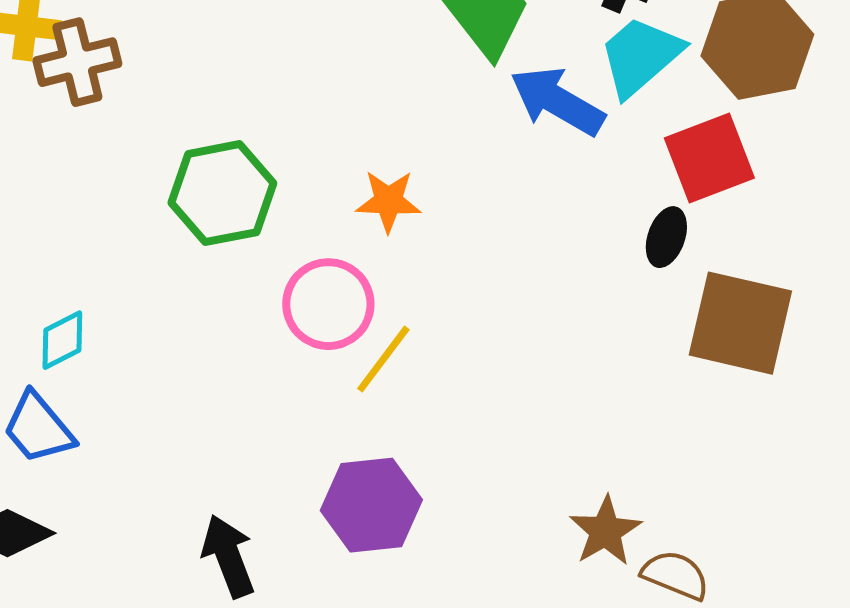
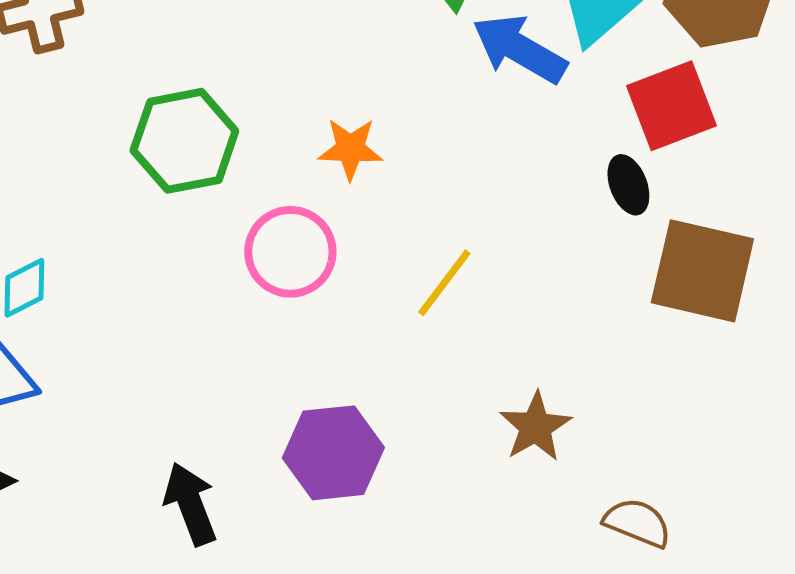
black ellipse: (666, 237) -> (628, 185), turned -40
yellow line: (383, 359) -> (444, 283), moved
brown star: (605, 531) -> (535, 427), moved

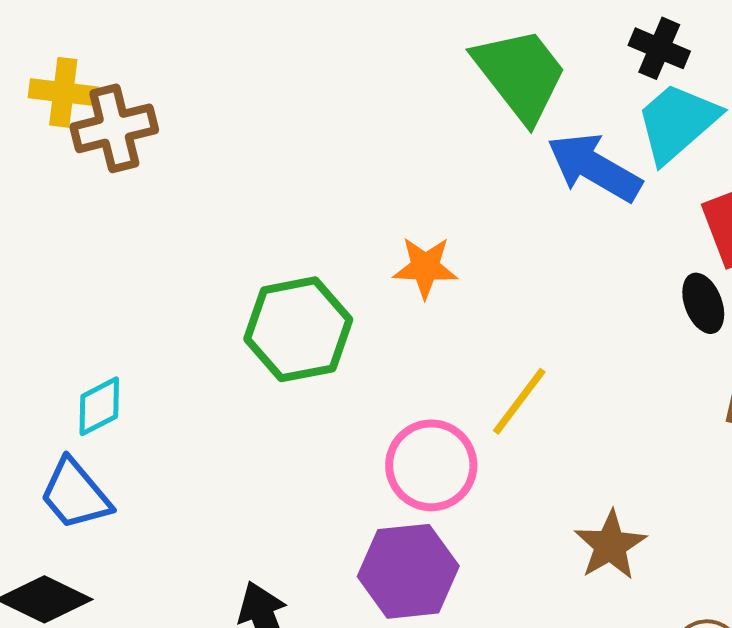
green hexagon: (184, 141) -> (298, 329), moved
pink circle: (290, 252) -> (431, 465), moved

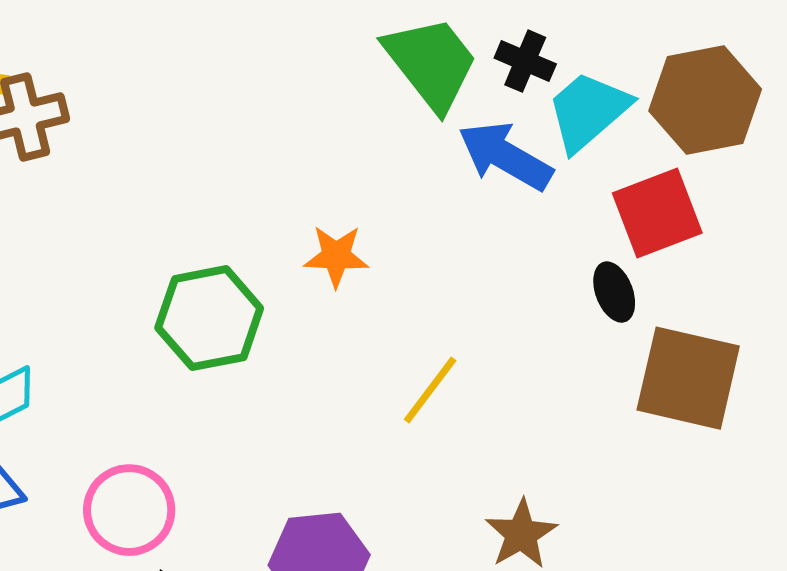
black cross: (659, 48) -> (525, 61), moved
pink circle: (431, 465) -> (129, 510), moved

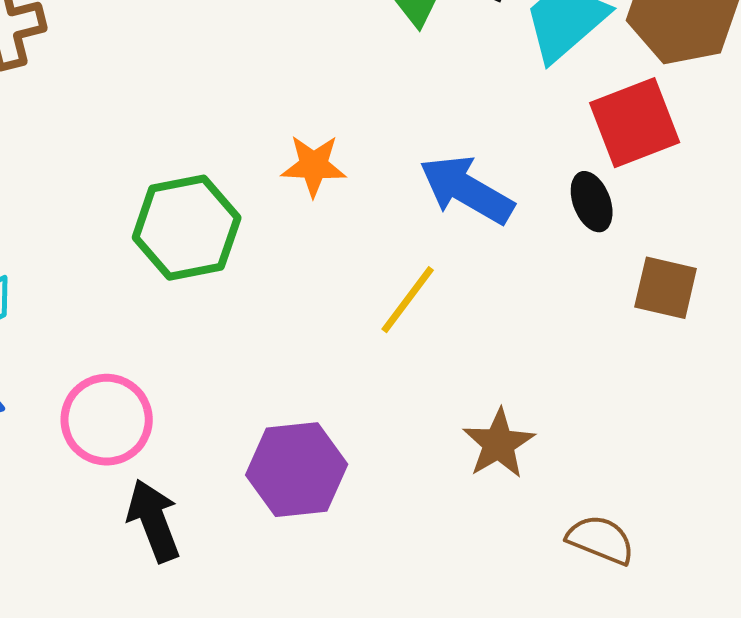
blue arrow: (505, 156) -> (467, 190), moved
brown square: (688, 378) -> (666, 288), size x0.6

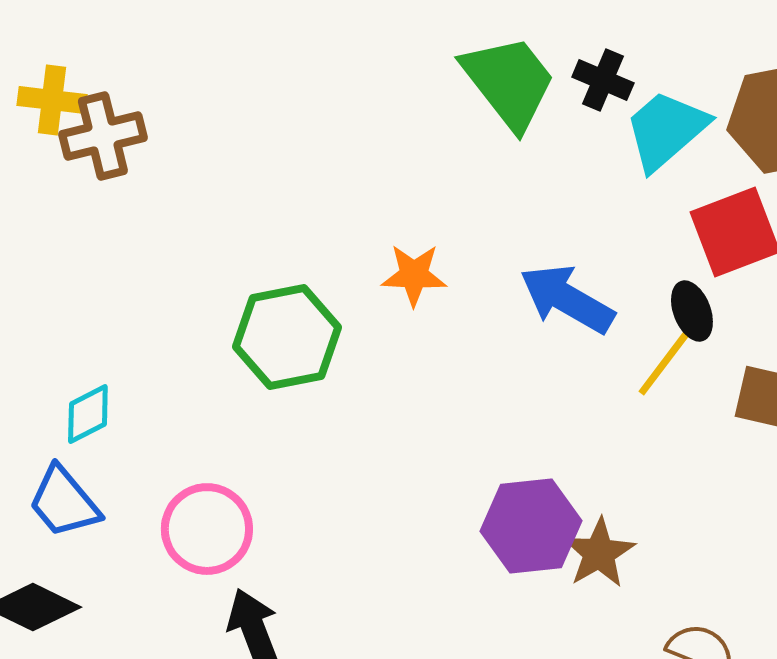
yellow line: (408, 300) -> (665, 362), moved
purple hexagon: (297, 470) -> (531, 526), moved

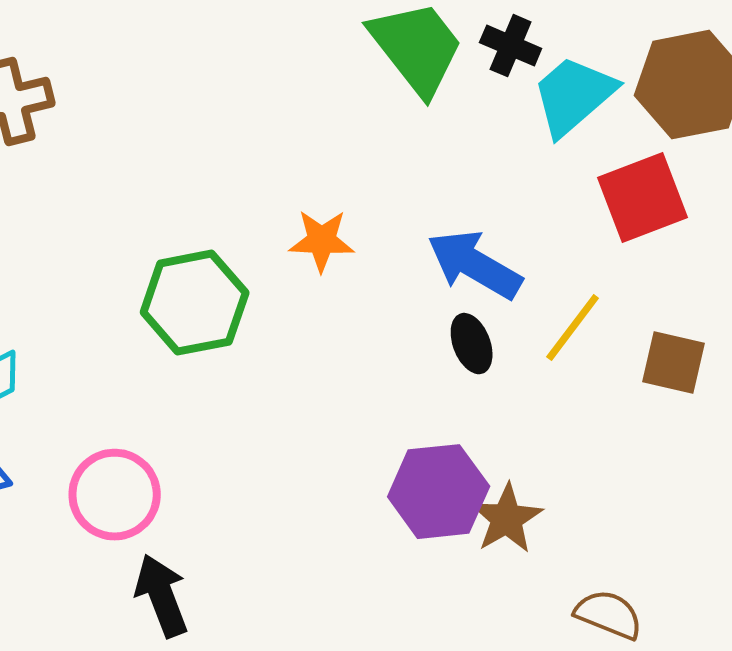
black ellipse: (692, 311) -> (472, 344), moved

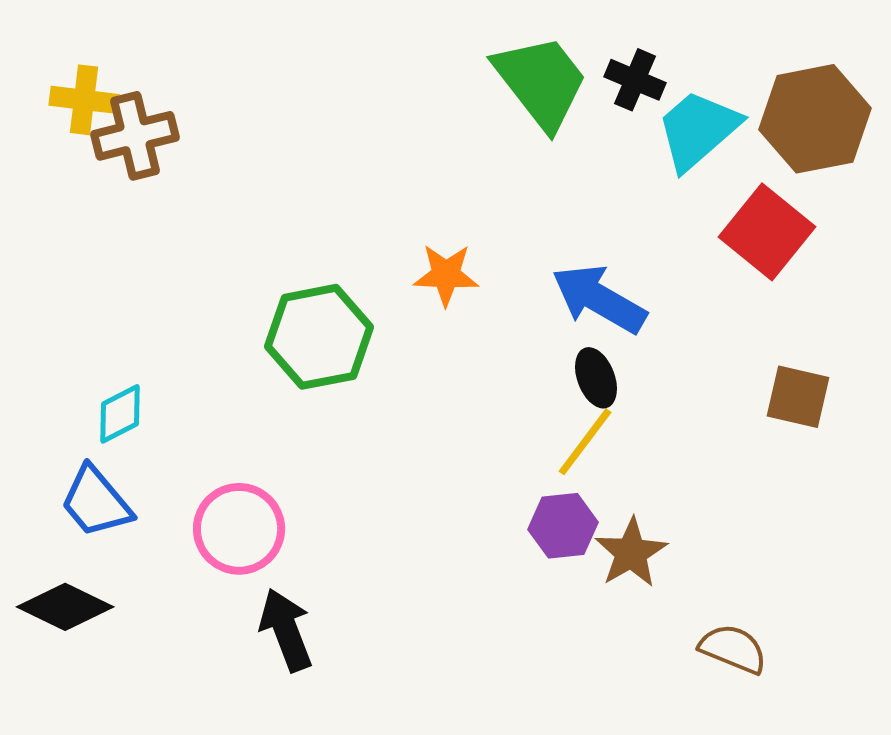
red square: (643, 198) -> (767, 232), turned -30
yellow line: (573, 328) -> (585, 442), moved
purple hexagon: (439, 492) -> (563, 526), size x0.7

